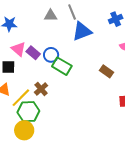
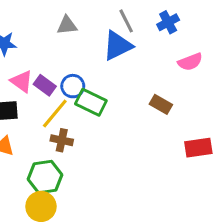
gray line: (72, 12) -> (126, 21), moved
brown cross: (41, 89) -> (62, 140), turned -32
yellow line: (21, 98) -> (55, 114), moved

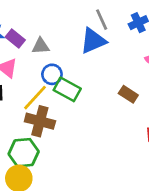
gray triangle: (67, 25) -> (41, 46), moved
purple rectangle: (45, 85) -> (15, 38), moved
brown cross: (62, 140) -> (40, 121), size x1.5

